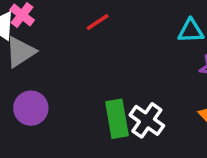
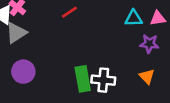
white cross: (147, 120) -> (103, 80), turned -30

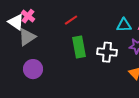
green rectangle: (83, 79) -> (79, 47), moved
white cross: (103, 80) -> (107, 52), moved

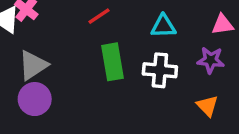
cyan triangle: (124, 25) -> (163, 26), moved
gray triangle: (27, 37) -> (33, 65), moved

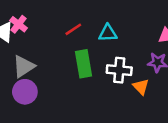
cyan triangle: (163, 26) -> (108, 33), moved
orange triangle: (207, 106) -> (141, 87), moved

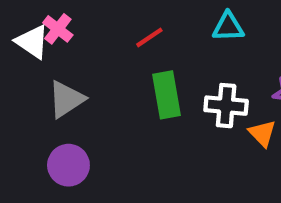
cyan triangle: (108, 33) -> (228, 27), moved
purple circle: (25, 92) -> (68, 165), moved

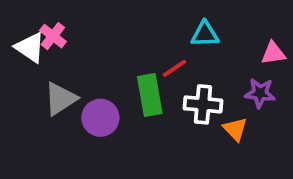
red line: (149, 37) -> (174, 68), moved
purple circle: (68, 165) -> (100, 118), moved

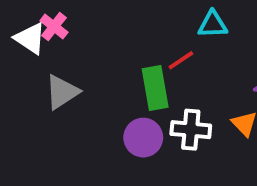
white cross: (203, 104) -> (191, 130), moved
purple circle: (100, 118) -> (143, 138), moved

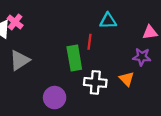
red line: (181, 60) -> (89, 42), turned -49
purple circle: (143, 138) -> (55, 98), moved

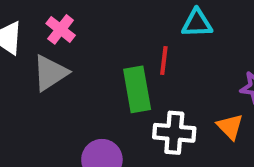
pink cross: (15, 22) -> (61, 29), moved
gray triangle: (20, 60) -> (50, 73), moved

